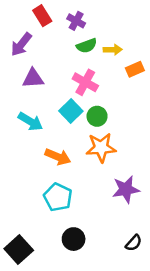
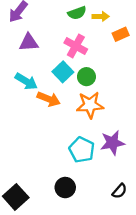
orange arrow: (58, 157) -> (49, 99), moved
cyan pentagon: (58, 197) -> (82, 150), moved

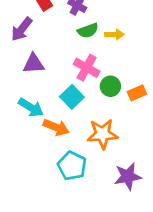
orange rectangle: (121, 34) -> (137, 93), moved
green circle: (86, 77) -> (110, 86), moved
cyan pentagon: (82, 150) -> (72, 166), moved

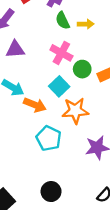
green semicircle: (88, 31) -> (63, 21), turned 84
cyan square: (72, 97) -> (59, 86), moved

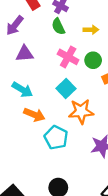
green semicircle: (63, 21) -> (58, 26), moved
green circle: (82, 69) -> (93, 60), moved
orange arrow: (35, 105) -> (34, 115), moved

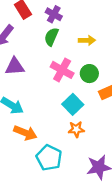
green semicircle: (58, 26) -> (51, 37), turned 49
cyan square: (66, 89) -> (73, 104), moved
orange star: (81, 111) -> (76, 129), size x0.6

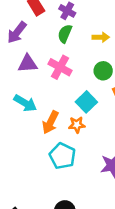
pink cross: (62, 70) -> (60, 67), moved
orange star: (76, 129) -> (77, 125), moved
orange arrow: (25, 133) -> (50, 122), moved, turned 95

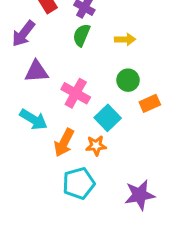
pink cross: (60, 67) -> (76, 93), moved
cyan pentagon: (62, 156) -> (79, 183), turned 30

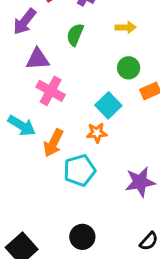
green semicircle: (82, 35) -> (75, 35), moved
pink cross: (76, 93) -> (51, 91), moved
cyan arrow: (34, 119) -> (22, 126), moved
orange arrow: (64, 143) -> (53, 143), moved

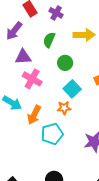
yellow arrow: (126, 27) -> (84, 35), size x1.5
green circle: (129, 68) -> (65, 63), moved

